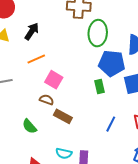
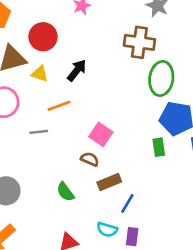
orange line: (36, 59) -> (59, 106), moved
brown rectangle: (63, 116) -> (109, 182), turned -54
blue line: (111, 124) -> (127, 203), moved

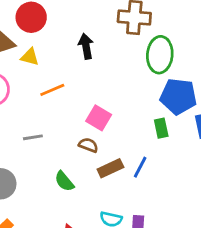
black arrow: (77, 70) -> (86, 46), moved, turned -45
gray line: (39, 132) -> (33, 137), moved
blue line: (127, 203) -> (140, 167), moved

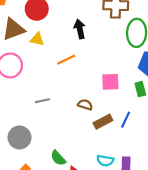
orange line: (52, 90) -> (66, 60), moved
pink square: (99, 118) -> (110, 82), moved, turned -30
green semicircle: (64, 181) -> (58, 158), moved

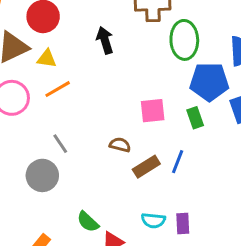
orange line: (66, 60) -> (58, 89), moved
gray line: (42, 101) -> (60, 144), turned 72
gray circle: (19, 137) -> (42, 175), moved

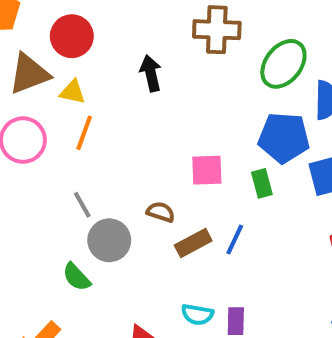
green ellipse: (184, 40) -> (283, 64), moved, turned 36
orange line: (58, 89) -> (84, 133), turned -44
gray circle: (42, 175) -> (109, 240), moved
green semicircle: (88, 222) -> (77, 277), moved

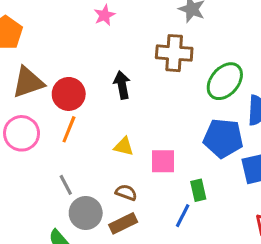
red circle: (72, 36) -> (69, 94), moved
yellow triangle: (73, 92) -> (124, 146), moved
green rectangle: (262, 183) -> (198, 190), moved
brown rectangle: (193, 243) -> (123, 223), moved

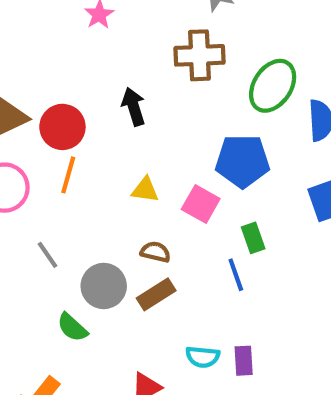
blue pentagon: (223, 138) -> (242, 161), moved
pink square: (163, 161) -> (201, 204), turned 36
gray line: (66, 185) -> (48, 255), moved
blue line: (183, 216) -> (236, 275), turned -40

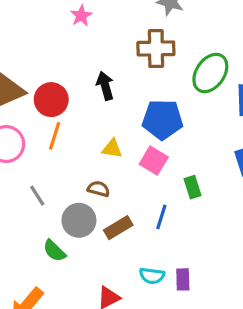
blue pentagon: (242, 161) -> (162, 119), moved
brown semicircle: (155, 252) -> (99, 189), moved
blue line: (236, 275) -> (161, 217), moved, turned 35

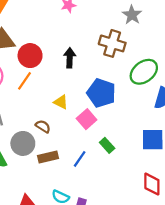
green rectangle: (192, 187) -> (107, 145), turned -42

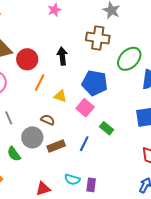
orange line: (25, 81) -> (40, 83), moved

